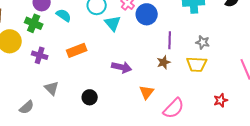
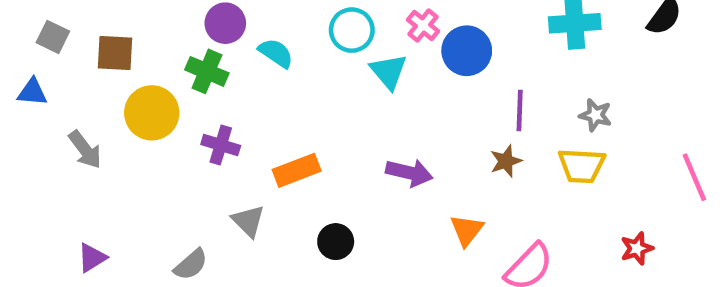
orange rectangle: (77, 50) -> (297, 170), moved

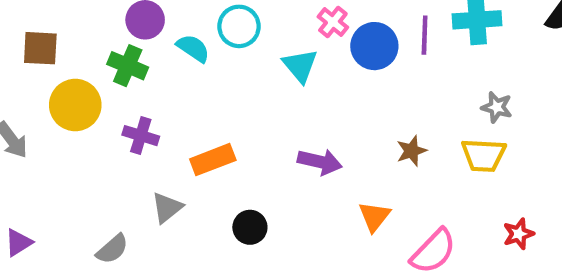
cyan circle: (352, 30) -> (239, 26), moved
purple line: (520, 111) -> (425, 35), moved
gray triangle: (248, 221) -> (167, 208), turned 36
red star: (637, 248) -> (519, 234), moved

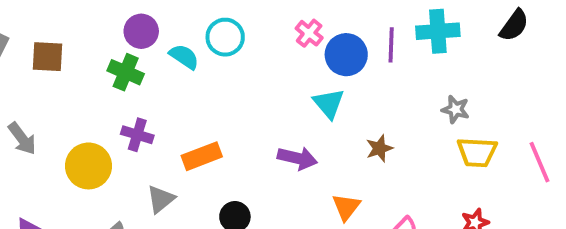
cyan triangle: (300, 66) -> (329, 103), moved
yellow circle: (75, 105) -> (88, 166), moved
yellow trapezoid: (484, 155) -> (477, 152), moved

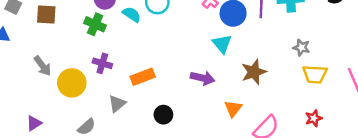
gray arrow: (22, 139) -> (43, 66), moved
brown star: (379, 148) -> (254, 72), size x1.5

